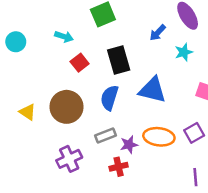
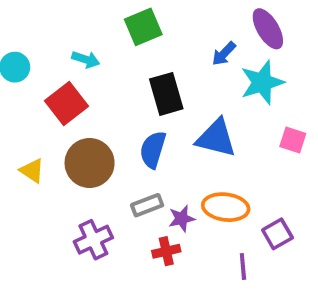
cyan star: (184, 52) -> (262, 82), size x1.6
red square: (80, 63) -> (67, 104), moved, size x1.5
purple square: (194, 133) -> (277, 234), moved
purple line: (195, 177) -> (243, 267), moved

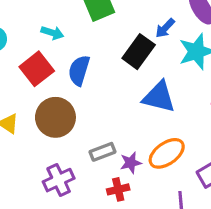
black rectangle: (166, 94) -> (139, 52), moved, turned 52
blue semicircle: (153, 150) -> (79, 70), moved
orange ellipse: (226, 207) -> (167, 153), turned -42

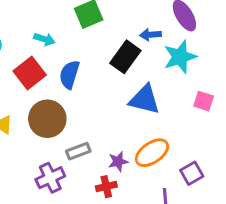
blue arrow: (165, 28) -> (151, 35), turned 42
gray rectangle: (102, 152) -> (78, 151), moved

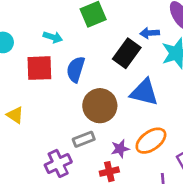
red square: (30, 73) -> (39, 68), turned 36
brown circle: (47, 119) -> (100, 106), moved

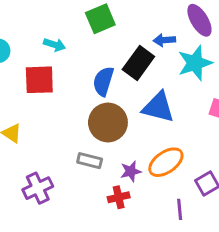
blue semicircle: (76, 69) -> (103, 81), moved
gray rectangle: (84, 139) -> (90, 161), turned 35
purple cross: (58, 163) -> (38, 188), moved

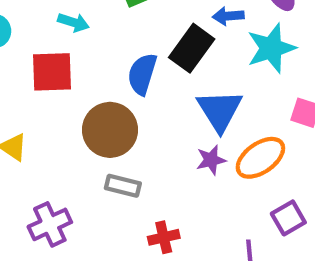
blue triangle: (158, 107) -> (220, 111), turned 44
brown circle: (108, 122) -> (110, 130), moved
orange ellipse: (166, 162) -> (260, 158), moved
purple star: (131, 171) -> (211, 160), moved

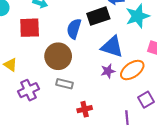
black rectangle: (192, 48) -> (98, 16), turned 35
blue triangle: (220, 111) -> (112, 47), turned -40
purple cross: (50, 224) -> (29, 90), moved

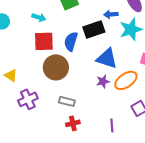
red square: (30, 28) -> (44, 41), moved
gray rectangle: (64, 84) -> (67, 101), moved
red cross: (85, 109) -> (73, 123), moved
purple line: (127, 118) -> (112, 125), moved

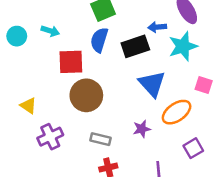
cyan arrow: (39, 17) -> (50, 31), moved
blue semicircle: (71, 41) -> (99, 40), moved
blue triangle: (107, 58) -> (152, 84), turned 30
purple star: (103, 81) -> (142, 129), moved

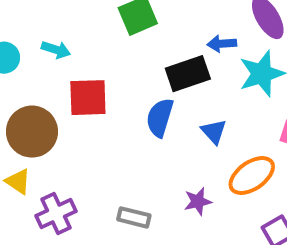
blue semicircle: (99, 40) -> (160, 118), moved
blue triangle: (152, 84) -> (214, 132), size x0.6
brown circle: (86, 95) -> (32, 132), moved
yellow triangle: (28, 106) -> (18, 181), moved

